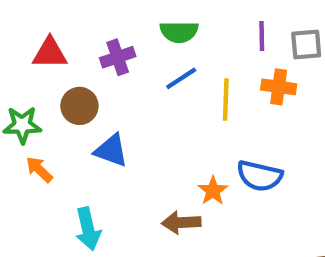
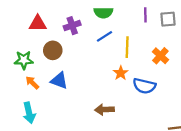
orange cross: (279, 87) -> (160, 56), moved, turned 35
blue triangle: (111, 150) -> (59, 81), moved
orange star: (213, 191) -> (121, 73), moved
cyan arrow: (88, 229) -> (29, 113), moved

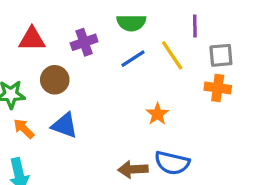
gray square: (168, 19) -> (221, 55), moved
yellow line: (127, 47) -> (172, 55), moved, turned -36
orange cross: (160, 56) -> (218, 88), turned -35
blue semicircle: (144, 86) -> (172, 163), moved

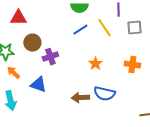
purple cross: (84, 42) -> (50, 57), moved
orange cross: (218, 88) -> (132, 65), moved
blue triangle: (65, 125) -> (38, 85), moved

